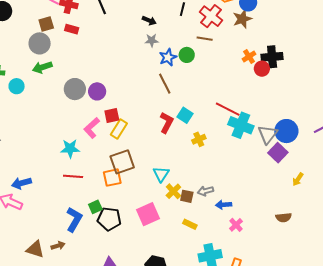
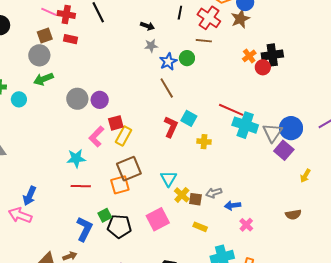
yellow cross: (199, 139) -> (204, 142), turned 32
blue arrow: (21, 183) -> (30, 196), turned -48

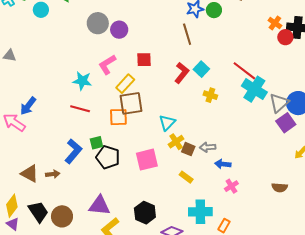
orange cross: (249, 56) -> (275, 23), turned -32
red square: (116, 123) -> (144, 60), moved
yellow rectangle: (124, 136) -> (125, 84), moved

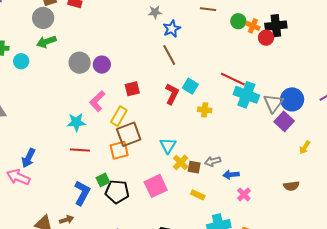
green circle: (214, 10) -> (238, 21), moved

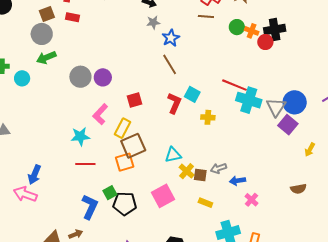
cyan triangle: (168, 146) -> (173, 155), turned 48

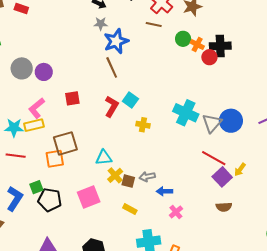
blue star: (171, 38) -> (116, 41), size x1.4
red line: (234, 85) -> (214, 158), moved
purple square: (288, 125) -> (222, 177), moved
yellow rectangle: (123, 128) -> (34, 125), moved, turned 42

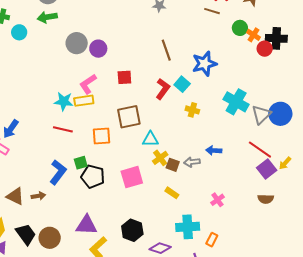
blue star: (116, 41) -> (204, 64), moved
brown square: (65, 143) -> (129, 117), moved
blue arrow: (164, 191) -> (214, 150), moved

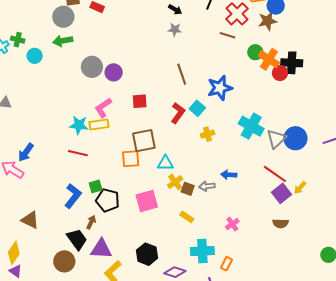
orange cross: (254, 35) -> (269, 59), size x1.5
yellow cross: (192, 110) -> (208, 134), turned -32
orange square: (101, 136) -> (131, 159), moved
brown arrow: (38, 196) -> (91, 222), moved, turned -56
black trapezoid: (26, 234) -> (77, 239), moved

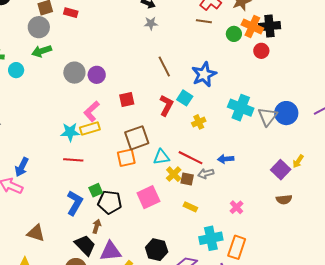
orange cross: (269, 59) -> (252, 26), moved
black cross: (292, 63) -> (269, 26), moved
red line: (275, 174) -> (190, 158), moved
orange rectangle: (227, 264) -> (237, 247), size x1.6

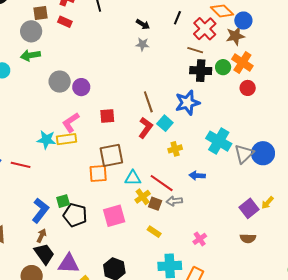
black cross: (269, 26) -> (201, 71), moved
brown line: (164, 66) -> (148, 102), moved
blue arrow: (226, 159) -> (197, 176), moved
red line: (73, 160) -> (21, 165), moved
brown arrow: (97, 226) -> (42, 236), moved

